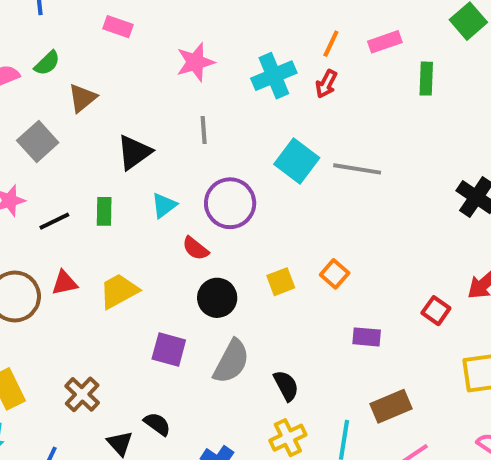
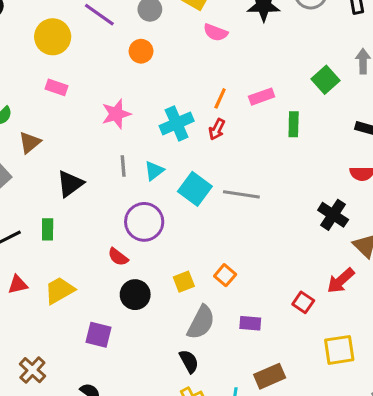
cyan triangle: (164, 205) -> (154, 171), moved
gray semicircle: (231, 361) -> (201, 322), moved

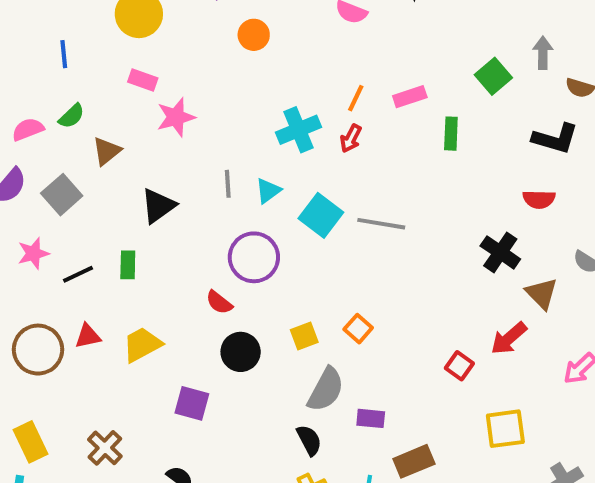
pink star: (116, 114) -> (176, 117), moved
purple rectangle: (250, 323) -> (371, 418), moved

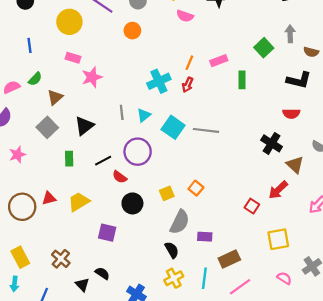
gray square: (62, 195) -> (47, 127), moved
black line: (78, 274) -> (103, 161), moved

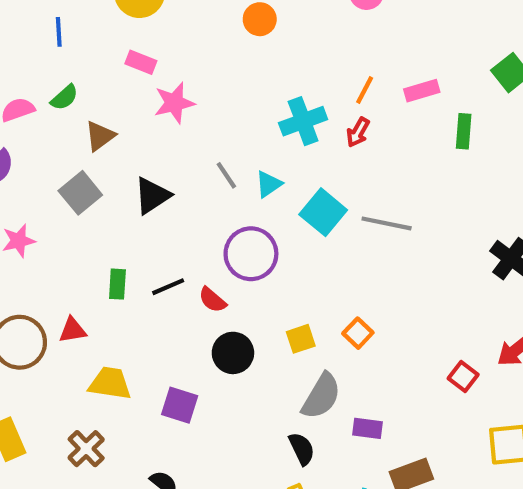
gray line: (122, 112) -> (226, 175), turned -32
green rectangle: (69, 159) -> (117, 284), moved
black line: (103, 161) -> (168, 287), moved
yellow trapezoid: (79, 202) -> (110, 383), moved, turned 35

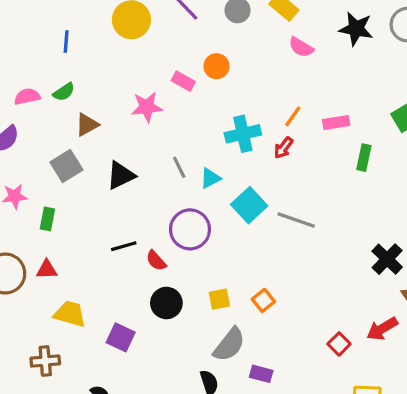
orange circle: (260, 19) -> (216, 66), moved
pink rectangle: (141, 62) -> (183, 81), moved
green rectangle: (117, 284) -> (47, 219), moved
brown cross: (86, 449) -> (45, 361), turned 32

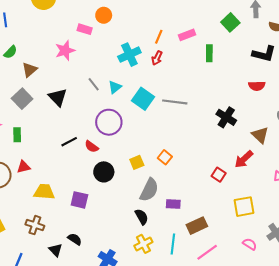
black triangle: (121, 175) -> (58, 97), turned -36
black cross: (387, 259) -> (226, 117), moved
brown cross: (45, 361) -> (35, 225), turned 36

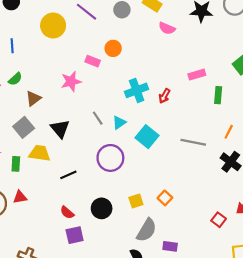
orange line: (159, 37) -> (229, 132), moved
gray line: (175, 102) -> (193, 142), moved
red semicircle: (92, 147) -> (67, 213), moved
yellow trapezoid: (44, 192) -> (40, 153), moved
purple square: (79, 200) -> (75, 235), turned -30

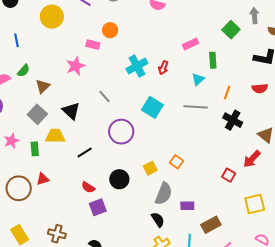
cyan triangle: (119, 123) -> (198, 79), moved

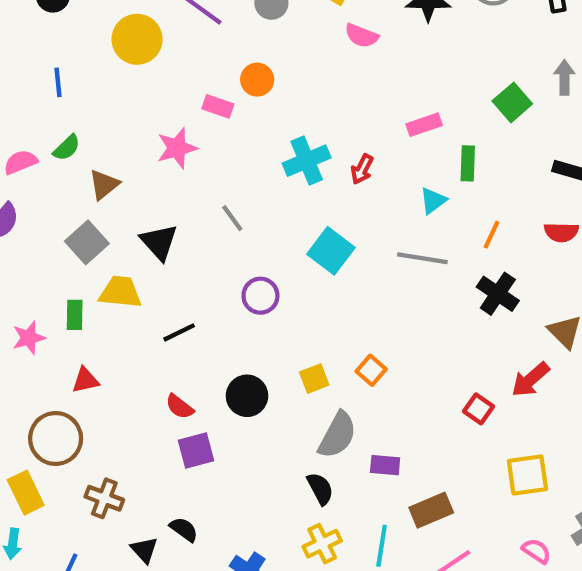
purple circle: (121, 132) -> (260, 296), size x0.7
pink star: (11, 141) -> (29, 338), moved
brown circle: (19, 188) -> (56, 438), moved

